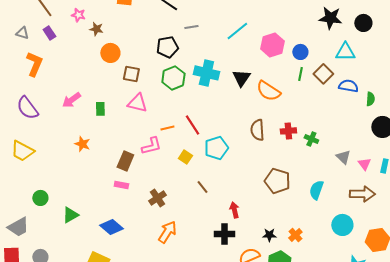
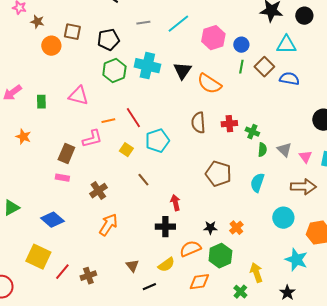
gray line: (191, 27) -> (143, 23), moved
brown square: (131, 74) -> (72, 32), moved
green semicircle: (370, 99) -> (262, 150), moved

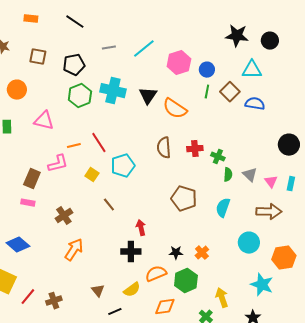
orange circle: (51, 46) -> (17, 90), moved

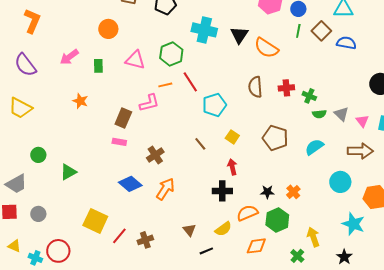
green hexagon: (80, 96) -> (171, 54), moved
yellow square: (92, 175) -> (232, 137), moved
green semicircle: (228, 175) -> (319, 114), turned 80
cyan semicircle: (223, 208) -> (314, 147), turned 36
blue diamond: (18, 245) -> (130, 184), moved

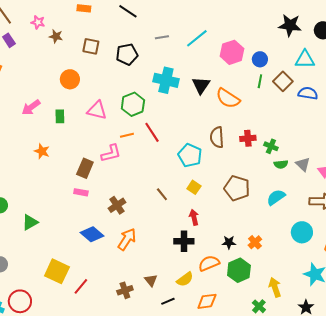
cyan pentagon: (214, 105) -> (190, 155), moved, turned -30
brown cross: (145, 240) -> (125, 290), moved
orange diamond: (256, 246) -> (207, 301), moved

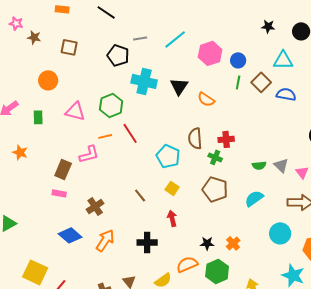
black star: (290, 25) -> (268, 26), size x0.6
black pentagon: (127, 54) -> (118, 55), moved, turned 30
orange semicircle: (228, 98) -> (206, 99), size x0.7
green cross: (271, 146) -> (215, 157), moved
black cross: (184, 241) -> (147, 242), moved

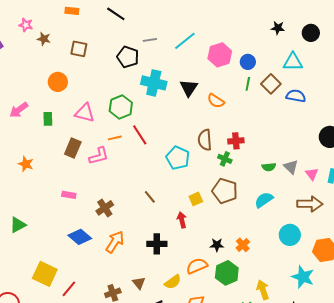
orange star: (20, 152) -> (26, 164), moved
brown rectangle: (63, 169) -> (73, 148), moved
yellow square: (172, 188) -> (196, 199), moved, turned 32

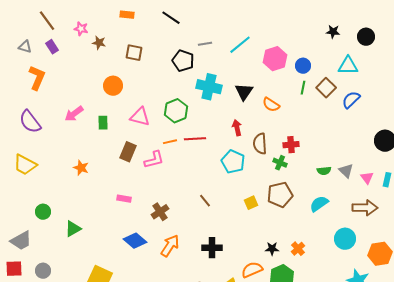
blue semicircle: (296, 96) -> (351, 100), turned -54
red line: (140, 135) -> (195, 139), turned -60
brown pentagon: (225, 191) -> (280, 195), turned -30
red arrow: (182, 220) -> (237, 128), moved

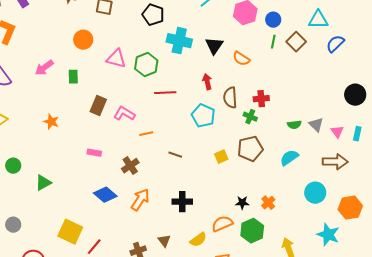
blue semicircle: (351, 100) -> (335, 44), moved
pink triangle: (140, 117) -> (116, 59), moved
orange line: (170, 142) -> (146, 134), moved
pink L-shape: (154, 160) -> (124, 114), turned -135
brown line: (205, 201) -> (175, 155), turned -32

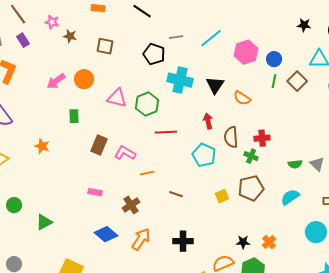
pink arrow: (44, 68) -> (56, 81), moved
orange star: (51, 122) -> (42, 146), moved

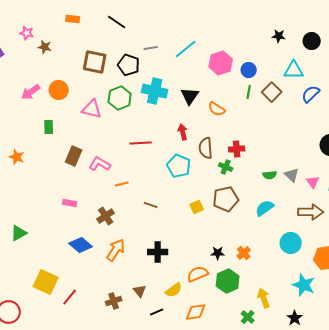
brown square: (105, 46) -> (95, 62), moved, size x1.4
green hexagon: (147, 104) -> (120, 98), moved

